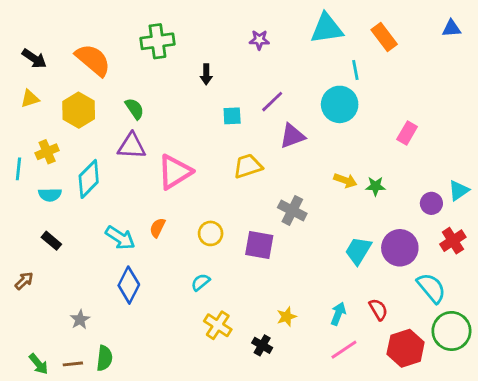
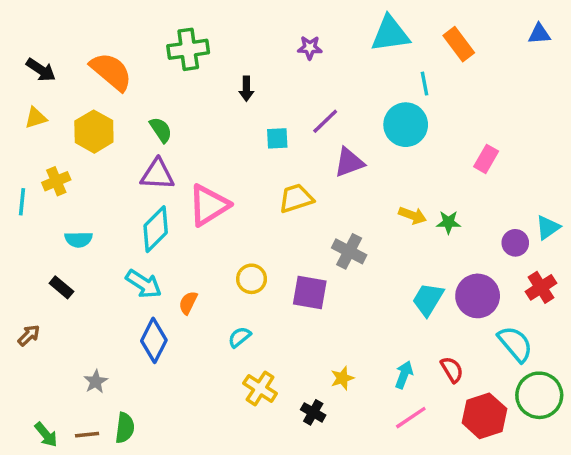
cyan diamond: (89, 179) -> (156, 229), moved
cyan semicircle: (50, 195) -> (79, 239), moved
orange semicircle: (157, 228) -> (188, 303), moved

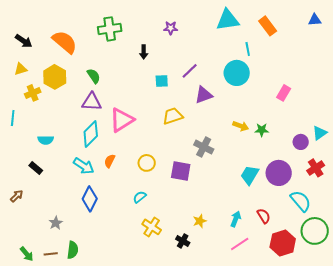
purple star: (310, 48) -> (171, 28), moved
yellow cross: (56, 181) -> (33, 93), moved
orange semicircle: (188, 303) -> (110, 161), moved

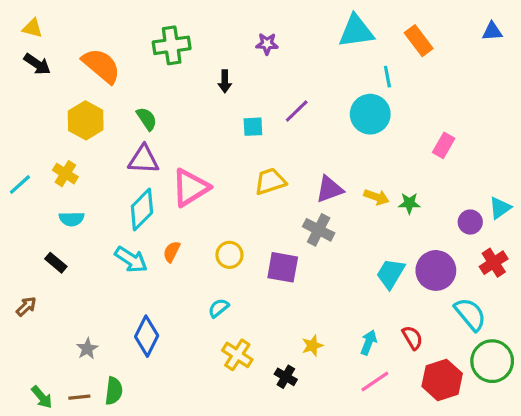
yellow triangle: (21, 69) -> (32, 28), moved, turned 32
yellow cross: (33, 93) -> (65, 174), moved, turned -35
purple triangle: (204, 95) -> (330, 189), moved
cyan line: (13, 118) -> (20, 184), turned 42
blue diamond: (90, 199) -> (147, 336), moved

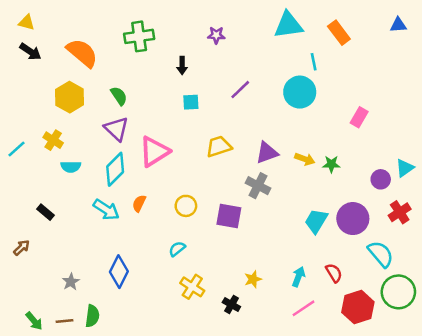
cyan square: (253, 127) -> (191, 102), moved
purple triangle: (143, 159) -> (116, 129), turned 40
cyan semicircle: (72, 219) -> (71, 167), moved

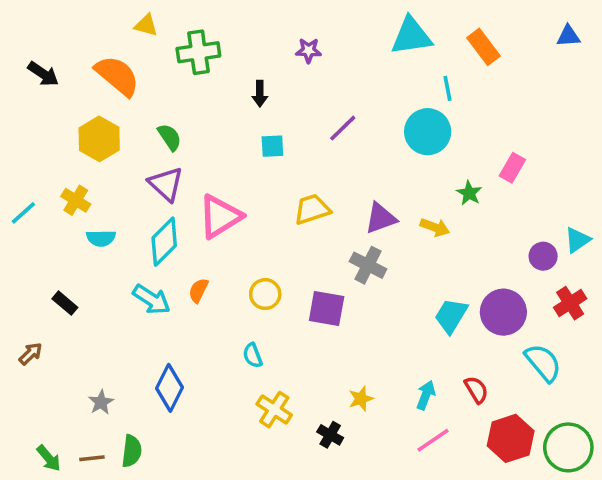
yellow triangle: (27, 23) -> (146, 25), moved
green star: (331, 164) -> (469, 193), moved, turned 30
cyan semicircle: (177, 249) -> (253, 355), turned -72
green circle: (398, 292) -> (568, 447), moved

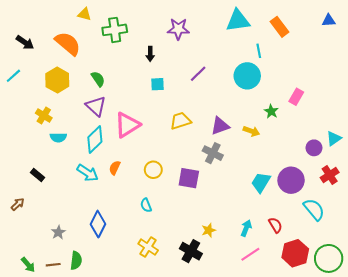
purple star: (309, 50) -> (178, 29), size x1.5
cyan line: (23, 213) -> (13, 76), moved
yellow cross: (274, 410) -> (148, 247), moved
black cross: (330, 435) -> (191, 251), size x1.5

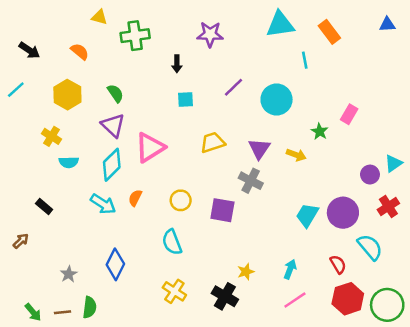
orange semicircle: (68, 44) -> (80, 52), size x0.6
cyan circle: (247, 76) -> (277, 100), moved
purple triangle: (220, 126) -> (259, 149), turned -36
cyan semicircle: (146, 205) -> (172, 242), size x1.5
red semicircle: (275, 225) -> (338, 264), moved

